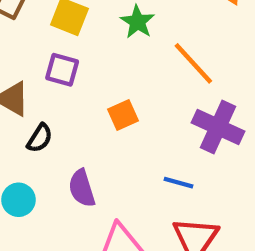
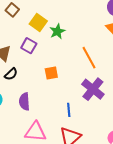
green star: (137, 22) -> (57, 31), moved
blue line: (179, 183) -> (69, 110), turned 56

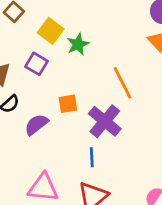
purple cross: (93, 89) -> (105, 121), moved
purple semicircle: (24, 102) -> (36, 125), moved, turned 54

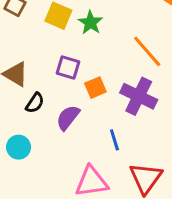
purple square: (36, 64) -> (68, 68), moved
blue line: (92, 157) -> (114, 140), moved

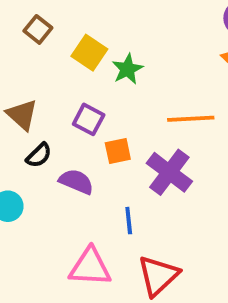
orange line: (147, 51) -> (191, 119), turned -63
purple semicircle: (68, 118) -> (76, 182), turned 64

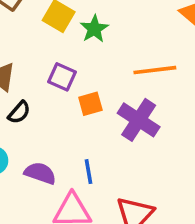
purple semicircle: (76, 182) -> (40, 173), moved
blue line: (129, 221) -> (88, 172), moved

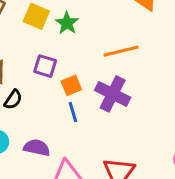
blue line: (88, 172) -> (73, 112), moved

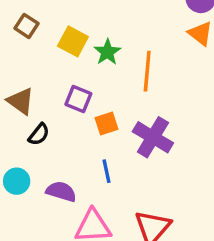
orange line: (121, 51) -> (147, 71), moved, turned -76
blue line: (73, 112) -> (106, 171), moved

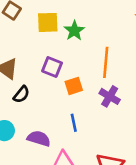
yellow square: (73, 41) -> (48, 22), turned -30
orange line: (147, 71) -> (106, 62), moved
purple cross: (153, 137) -> (110, 96), size x0.7

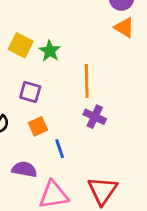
yellow square: (48, 22) -> (21, 45), turned 35
orange square: (74, 86) -> (38, 126), moved

